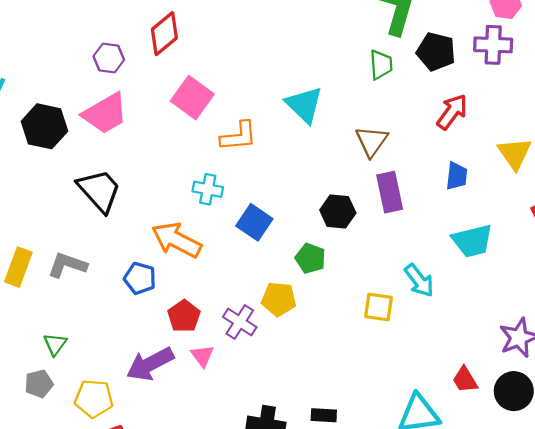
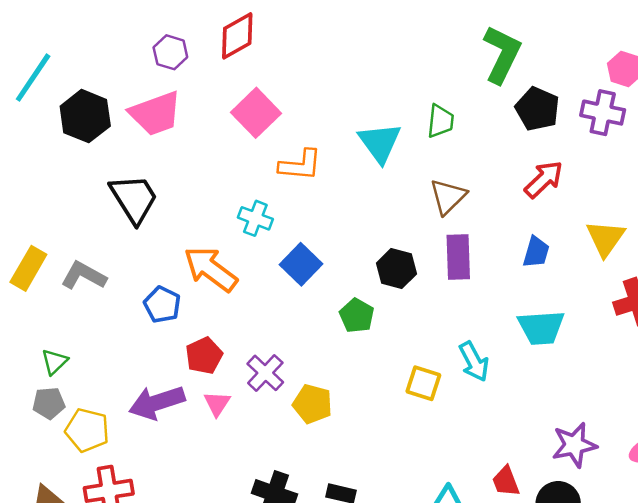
green trapezoid: (381, 65) -> (440, 121), moved
yellow pentagon: (279, 299) -> (312, 404), moved
gray pentagon: (39, 384) -> (49, 403), moved

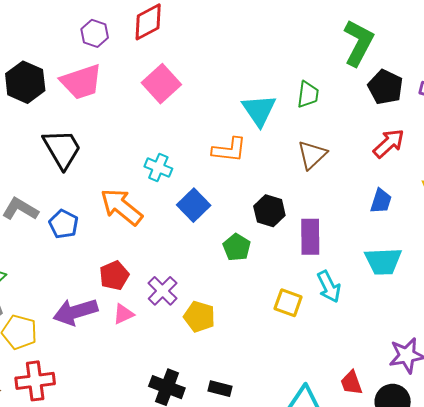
orange L-shape: (300, 165) -> (229, 150), moved
purple rectangle: (458, 257) -> (310, 237), moved
blue pentagon: (162, 305) -> (64, 224), moved
pink triangle: (217, 404) -> (123, 314), turned 30

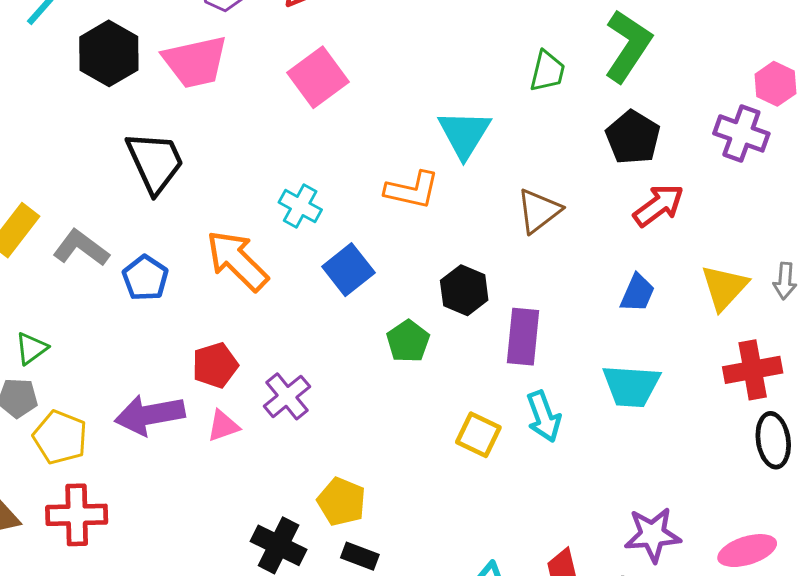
black pentagon: (385, 87) -> (633, 137), moved
green trapezoid: (308, 94) -> (547, 71), moved
yellow pentagon: (199, 317) -> (341, 502), moved

